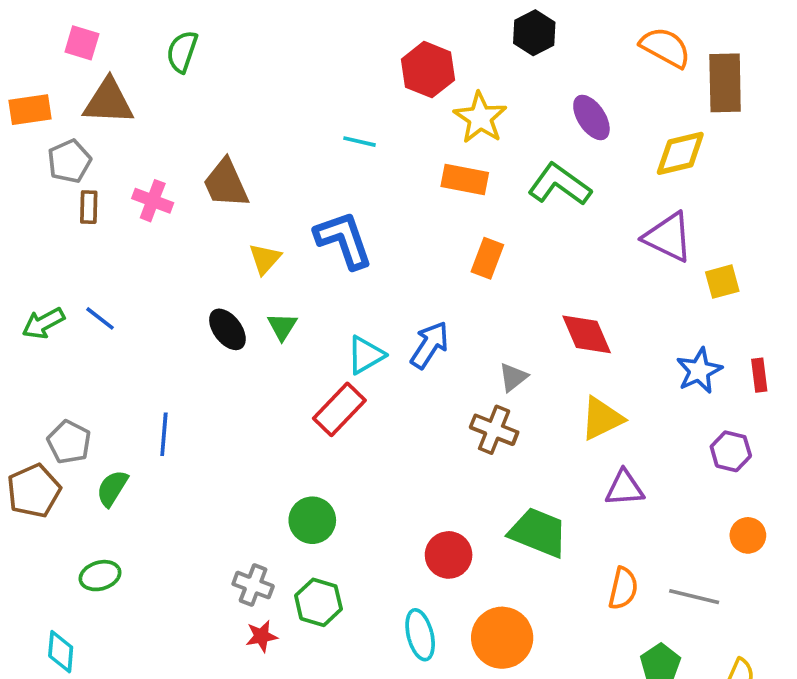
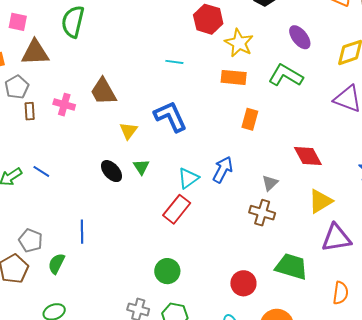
green semicircle: (182, 52) -> (73, 22), size x1.4
purple triangle: (625, 488) -> (336, 238), size x1.4

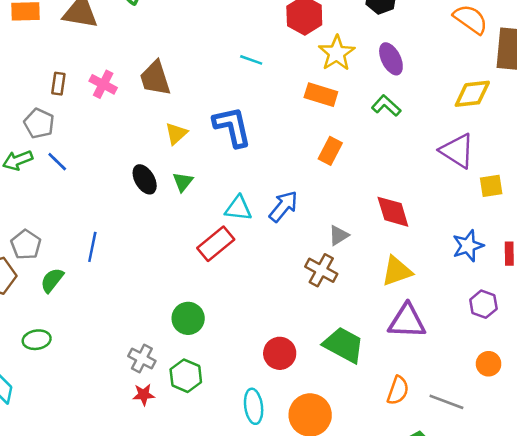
purple ellipse: (300, 37) -> (391, 59), moved
green L-shape: (286, 75) -> (386, 106), size x0.7
gray pentagon: (17, 87) -> (39, 123), moved, turned -30
cyan triangle: (188, 178) -> (238, 208), turned 30

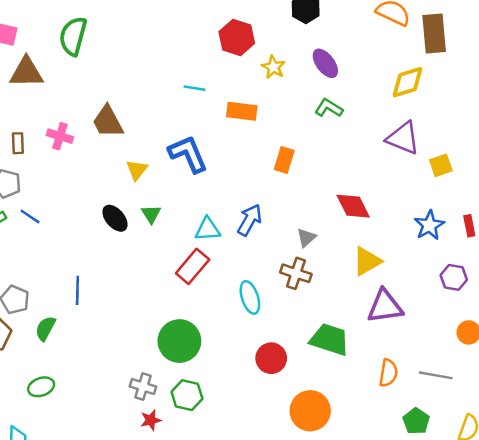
yellow star: (337, 53) -> (273, 67), size x0.7
orange rectangle: (321, 95) -> (242, 111), moved
green circle: (188, 318) -> (179, 341), size x1.4
cyan ellipse: (254, 406) -> (250, 297), moved

